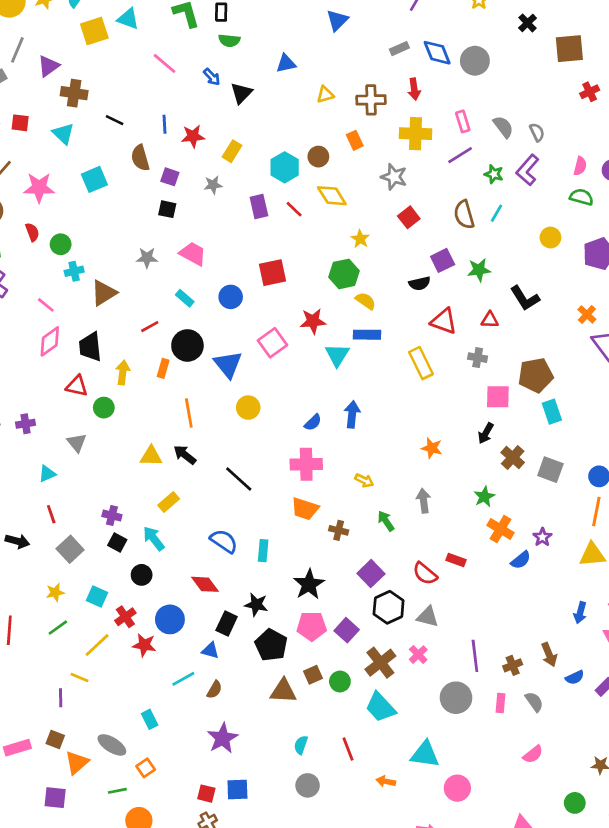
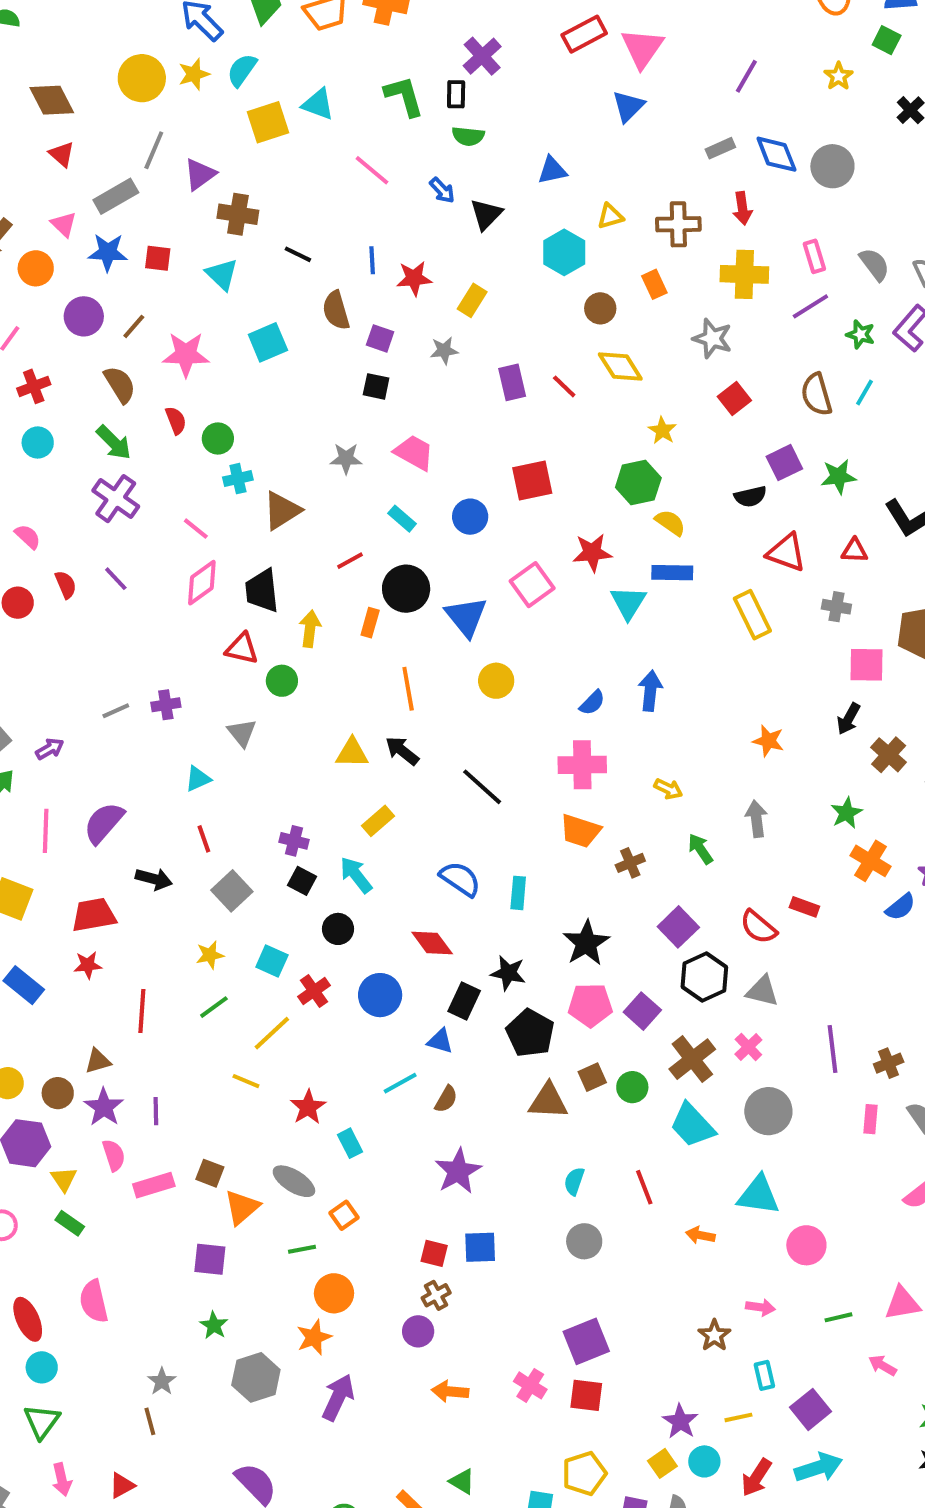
cyan hexagon: (285, 167) -> (564, 252), moved
brown cross: (339, 530) -> (630, 863), turned -36
red star: (144, 645) -> (308, 1107), moved, turned 30
purple line: (61, 698) -> (156, 1111), moved
gray circle: (456, 698) -> (768, 1111), moved

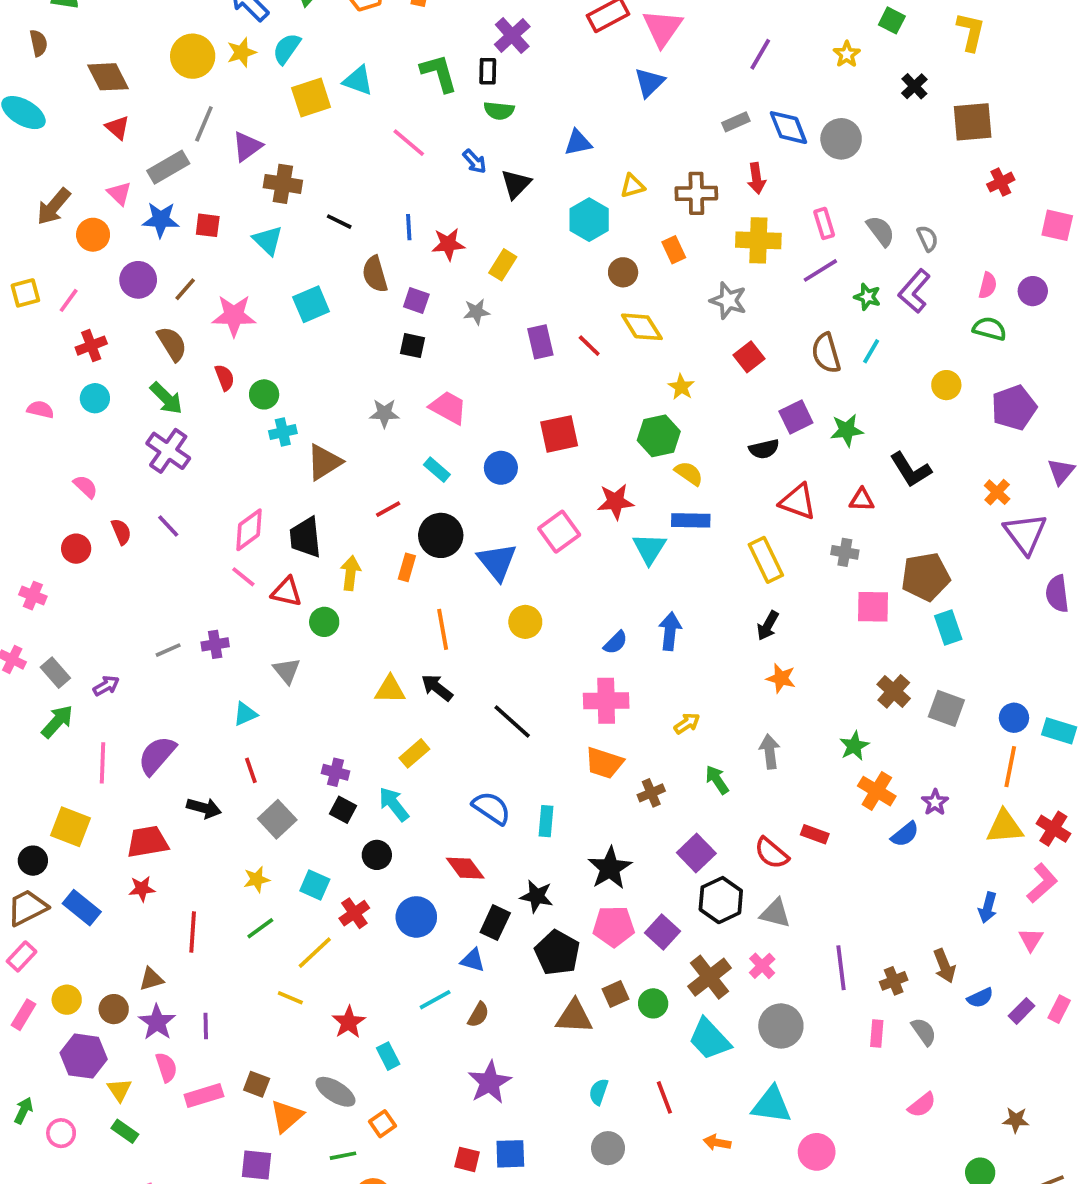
pink line: (196, 529) -> (243, 577), moved
black arrow: (848, 719) -> (768, 626), moved
yellow arrow: (668, 789) -> (687, 723), turned -60

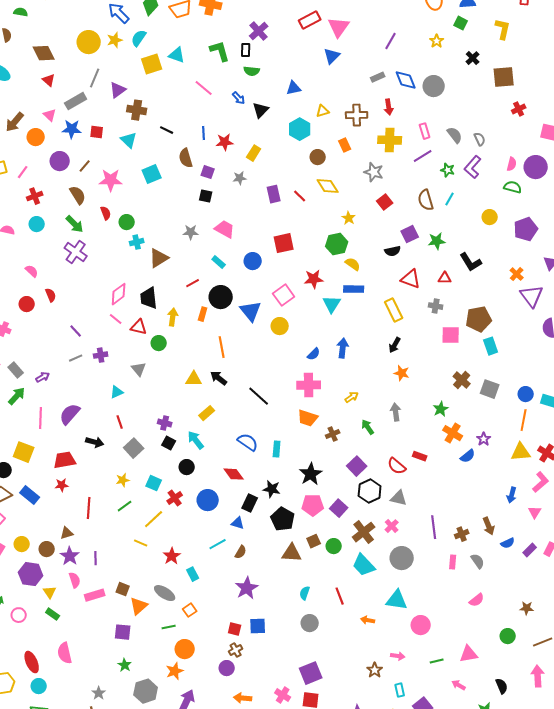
purple circle: (1033, 291) -> (536, 167), size x1.5
purple line: (168, 526) -> (76, 331), moved
yellow circle: (525, 622) -> (280, 326), moved

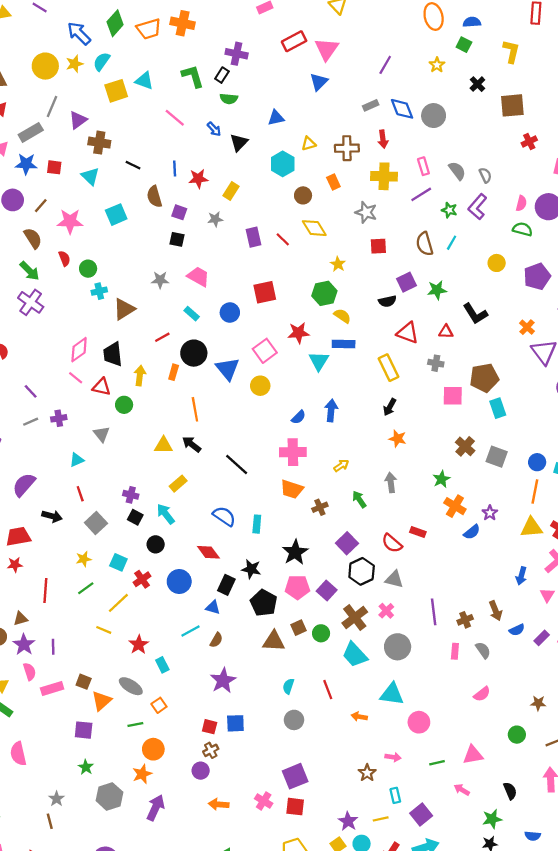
purple cross: (259, 31) -> (237, 54), turned -36
black rectangle: (246, 50) -> (222, 75), turned 32
red square: (385, 202) -> (378, 246), turned 35

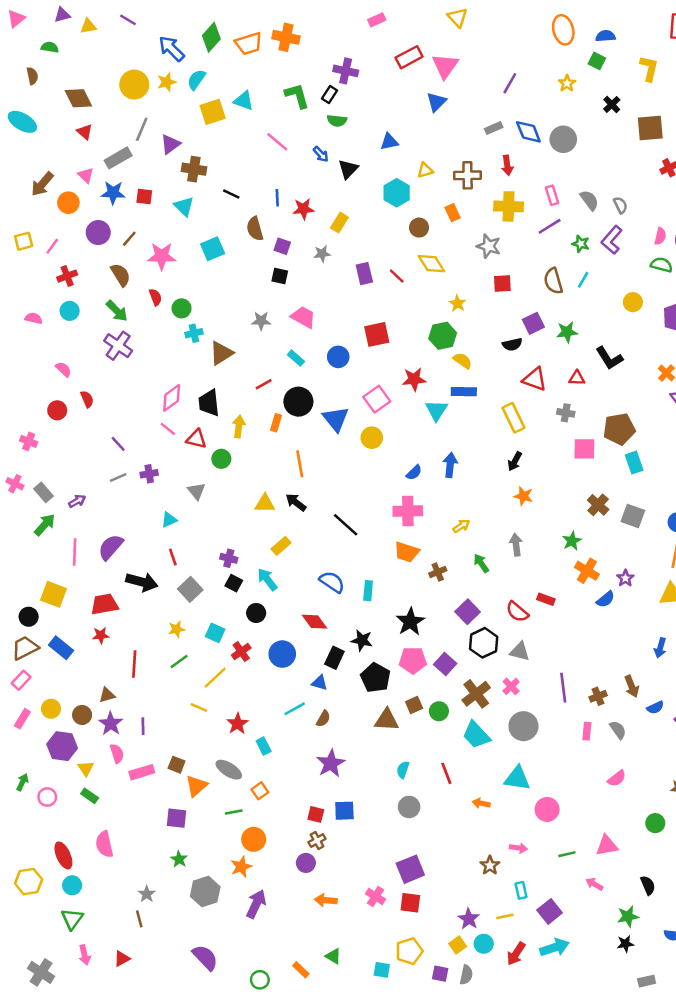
black arrow: (52, 516) -> (142, 582), size x1.4

